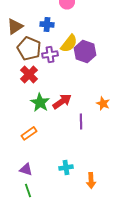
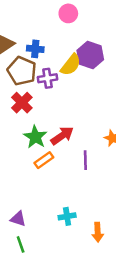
blue cross: (47, 24) -> (35, 49), moved
purple hexagon: (85, 51) -> (90, 55), moved
orange rectangle: (29, 133) -> (44, 160), moved

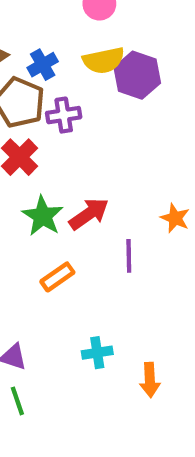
blue cross: (35, 49) -> (43, 65), turned -35
yellow semicircle: (71, 65) -> (104, 60), moved, turned 40
orange rectangle: (44, 160) -> (57, 277), moved

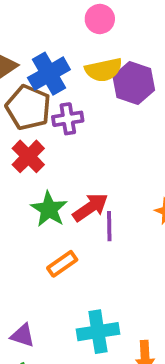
blue cross: (43, 65) -> (49, 74), size x1.5
purple line: (129, 256) -> (109, 226), moved
cyan cross: (97, 353) -> (98, 332), size x1.5

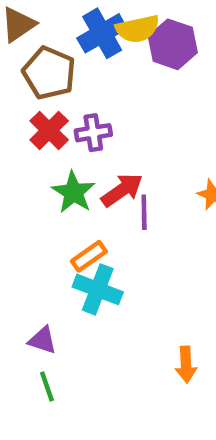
blue cross: (49, 74) -> (102, 33), moved
purple cross: (68, 119) -> (93, 133), moved
cyan cross: (98, 332) -> (98, 289), moved, turned 30

